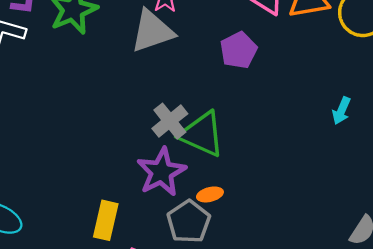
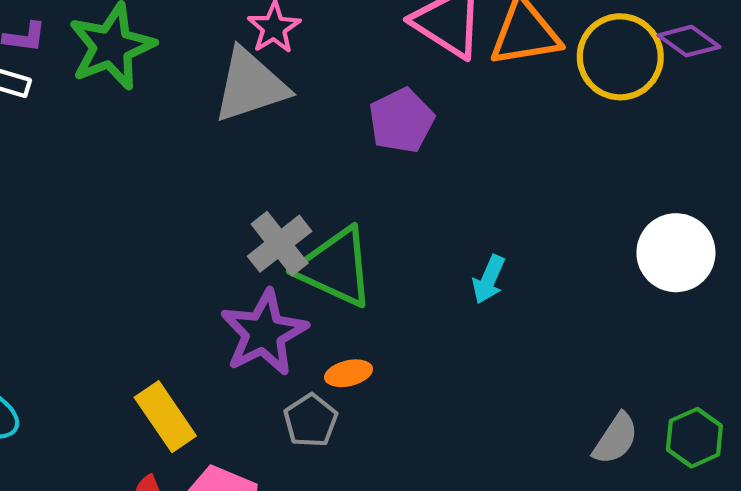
cyan arrow: (341, 111) -> (489, 279), moved
yellow rectangle: (106, 220) -> (165, 417), turned -48
gray pentagon: (189, 222) -> (311, 421), size x0.7

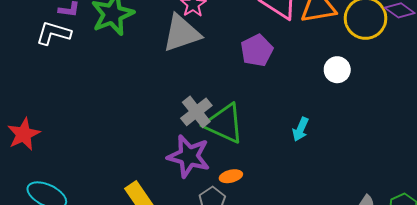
white circle: (676, 253) -> (337, 70), moved, size x0.7
purple star: (264, 333) -> (189, 156), turned -30

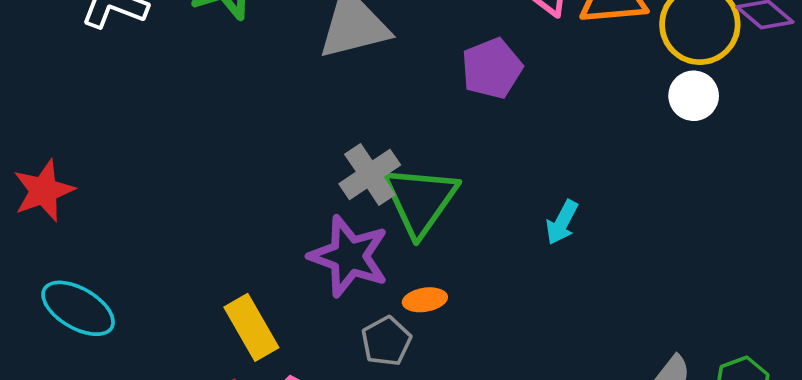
white circle: (337, 70) -> (694, 96), moved
green triangle: (224, 123) -> (420, 200), turned 36

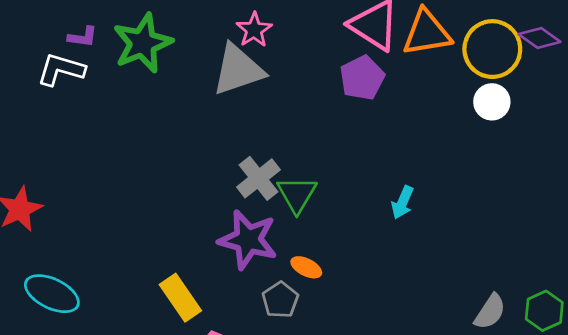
purple pentagon: (492, 68) -> (362, 78), moved
green triangle: (420, 200) -> (297, 194), size x0.7
orange ellipse: (425, 300) -> (306, 267), turned 40

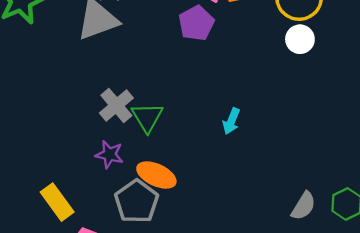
purple star: (248, 240) -> (109, 154), size x0.6
orange ellipse: (306, 267) -> (156, 175), size x1.6
gray pentagon: (280, 300) -> (137, 202), size x1.5

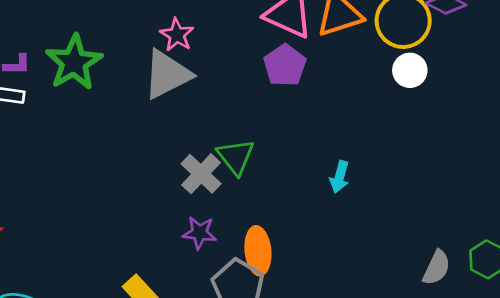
green triangle: (147, 117) -> (236, 157), moved
orange ellipse: (156, 175) -> (258, 251), turned 66

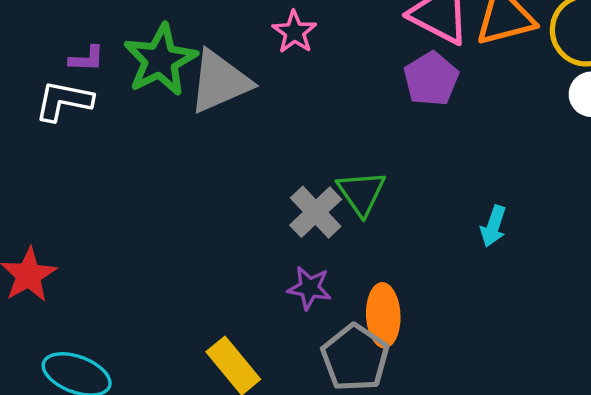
gray triangle: (167, 74) -> (220, 82), moved

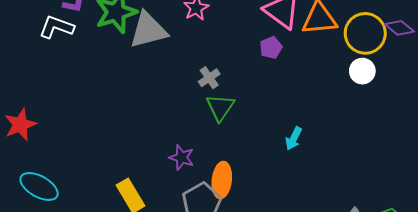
purple pentagon: (431, 79) -> (271, 48), size x0.7
gray cross: (316, 212) -> (209, 78), moved, size x0.7

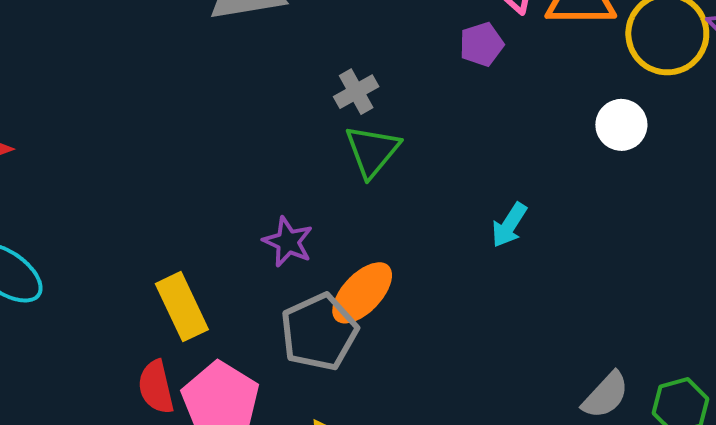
white circle: (362, 71) -> (621, 125), moved
orange ellipse: (222, 180) -> (362, 293), turned 32

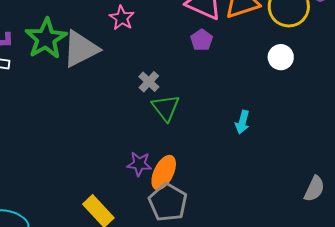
orange ellipse: (362, 293) -> (164, 173), moved

